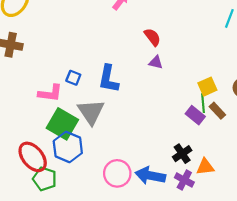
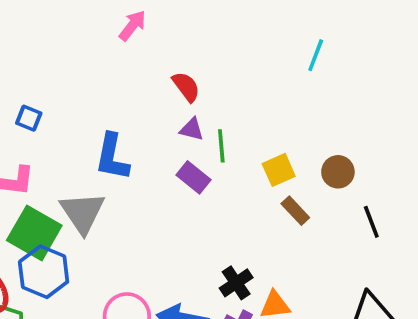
blue square: (73, 78) -> (29, 118), moved
green line: (203, 103) -> (221, 146), moved
purple rectangle: (195, 115) -> (194, 177), moved

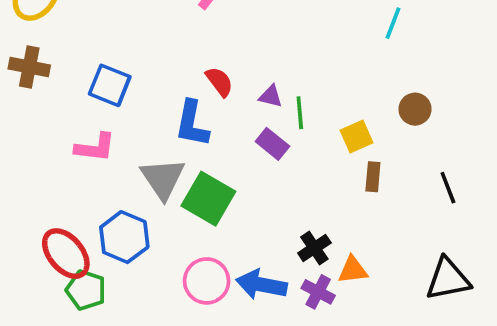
red semicircle: (186, 87) -> (219, 82), moved
blue square: (29, 118) -> (110, 85), size x1.6
brown circle: (338, 172) -> (415, 109), moved
brown rectangle: (295, 211) -> (373, 177), turned 48
green square: (34, 233) -> (208, 199), moved

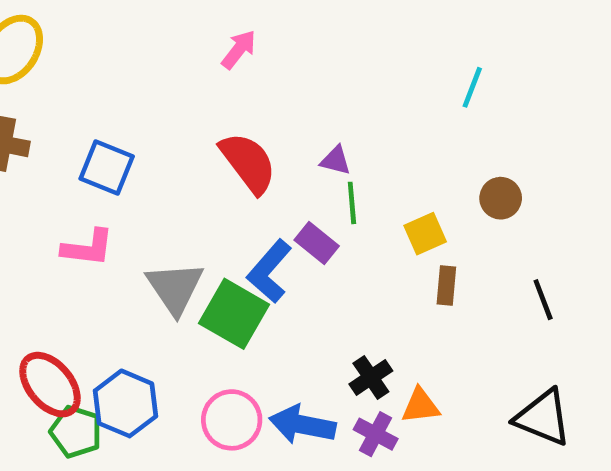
red semicircle: (219, 82) -> (248, 163), size x1.6
purple triangle: (271, 96) -> (335, 160), moved
blue L-shape: (192, 124) -> (269, 271), moved, turned 30
blue hexagon: (124, 237) -> (125, 403), moved
black triangle: (448, 279) -> (543, 418), turned 33

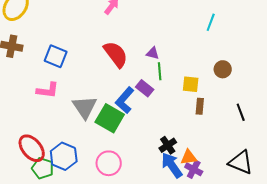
yellow square: (425, 234) -> (191, 84), turned 30
blue arrow: (302, 425) -> (172, 165), moved, turned 44
purple cross: (376, 434) -> (194, 169), moved

